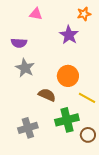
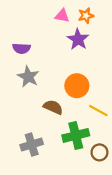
pink triangle: (36, 14) -> (62, 16), moved
orange star: (84, 14) -> (86, 16), moved

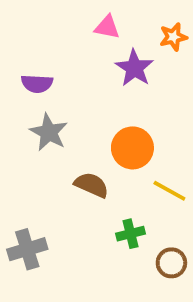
orange star: (86, 16) -> (173, 37), moved
green cross: (76, 135) -> (130, 234), size x0.6
gray cross: (32, 144) -> (27, 249), moved

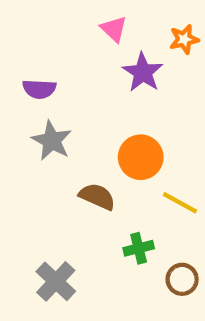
pink triangle: (107, 27) -> (114, 29), turned 32
gray cross: (27, 249) -> (56, 281), moved, turned -30

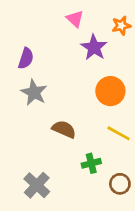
purple semicircle: (39, 89) -> (26, 58), turned -75
orange circle: (141, 157) -> (110, 91), moved

